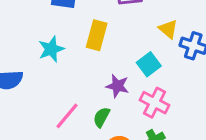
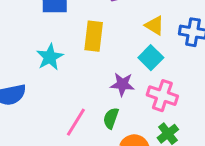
yellow triangle: (168, 29) -> (155, 25), moved

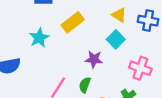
yellow rectangle: (94, 36) -> (73, 22), turned 45
pink cross: (162, 96) -> (140, 68), moved

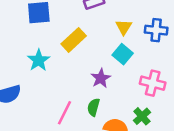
yellow triangle: (119, 15) -> (124, 27), turned 35
purple star: (94, 59) -> (101, 78), turned -30

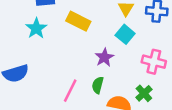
yellow rectangle: (74, 40) -> (78, 21), turned 70
cyan star: (39, 60) -> (36, 28), moved

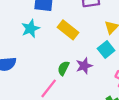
green semicircle: (98, 85) -> (63, 68), moved

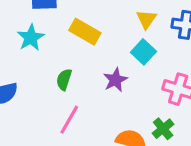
green semicircle: (63, 68) -> (64, 79), moved

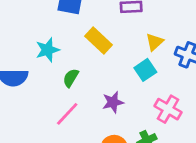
cyan star: (31, 38) -> (48, 50), moved
purple star: (115, 80) -> (113, 102), moved

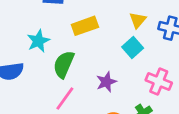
yellow rectangle: (98, 41) -> (85, 26), turned -55
green semicircle: (71, 78) -> (64, 64), size x1.5

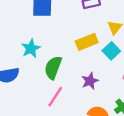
yellow rectangle: (85, 26) -> (87, 42), moved

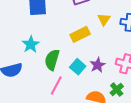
cyan square: (111, 51) -> (78, 67), moved
purple star: (90, 81) -> (98, 65), moved

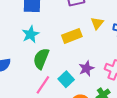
cyan star: (31, 44) -> (30, 34), moved
cyan square: (78, 67) -> (66, 79), moved

